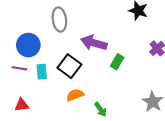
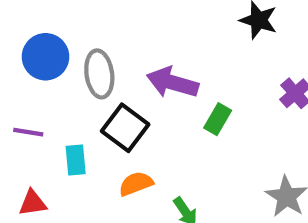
gray ellipse: (59, 20) -> (99, 74), moved
blue circle: (28, 45) -> (45, 57), moved
cyan rectangle: (42, 72) -> (76, 160), moved

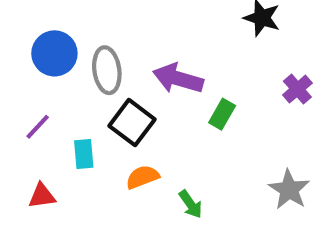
purple line: (28, 132) -> (38, 127), turned -56

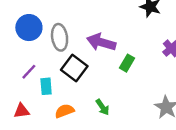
purple line: (38, 127) -> (29, 72), moved
orange semicircle: (142, 177) -> (64, 111), moved
green arrow: (191, 204) -> (102, 107), moved

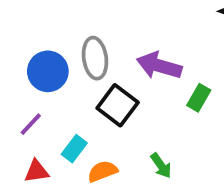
blue circle: (29, 28) -> (48, 71), moved
purple line: (29, 72) -> (31, 124), moved
cyan rectangle: (46, 86) -> (74, 149), moved, turned 42

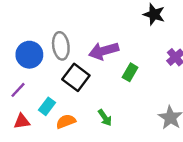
purple arrow: (159, 66) -> (104, 51), turned -32

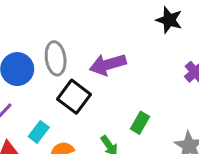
green rectangle: (130, 72) -> (140, 123), moved

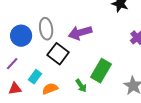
green rectangle: (140, 123) -> (101, 71), size x1.6

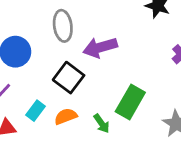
gray ellipse: (46, 29) -> (63, 26), moved
orange semicircle: (50, 89) -> (66, 116), moved

